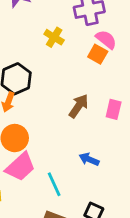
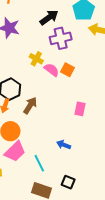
pink semicircle: (106, 39) -> (52, 70), moved
brown arrow: (79, 106) -> (30, 105), moved

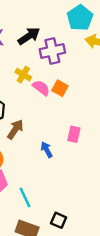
black arrow: (49, 18) -> (29, 36), moved
blue arrow: (64, 145) -> (47, 150), moved, turned 40

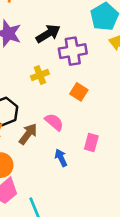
yellow cross: (23, 75) -> (40, 75), turned 35
pink semicircle: (41, 88) -> (54, 122), moved

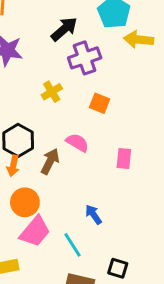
black arrow: (48, 34) -> (64, 29), moved
blue arrow: (61, 158) -> (94, 214), moved

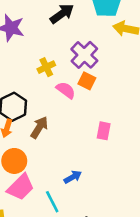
purple cross: (85, 58) -> (84, 55), moved, turned -32
pink semicircle: (77, 143) -> (66, 90), moved
blue arrow: (94, 214) -> (73, 177), turned 90

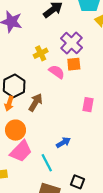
orange square: (87, 81) -> (74, 64), turned -32

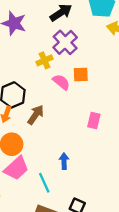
purple cross: (72, 43) -> (65, 42), moved
blue arrow: (63, 142) -> (64, 161), turned -64

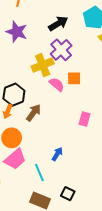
yellow cross: (45, 60) -> (43, 65), size x1.5
blue arrow: (64, 161) -> (57, 154), turned 32

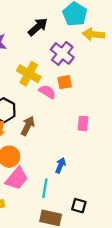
purple cross: (61, 50) -> (62, 53), moved
yellow cross: (43, 65) -> (29, 74), turned -30
cyan line: (39, 172) -> (45, 188), turned 42

